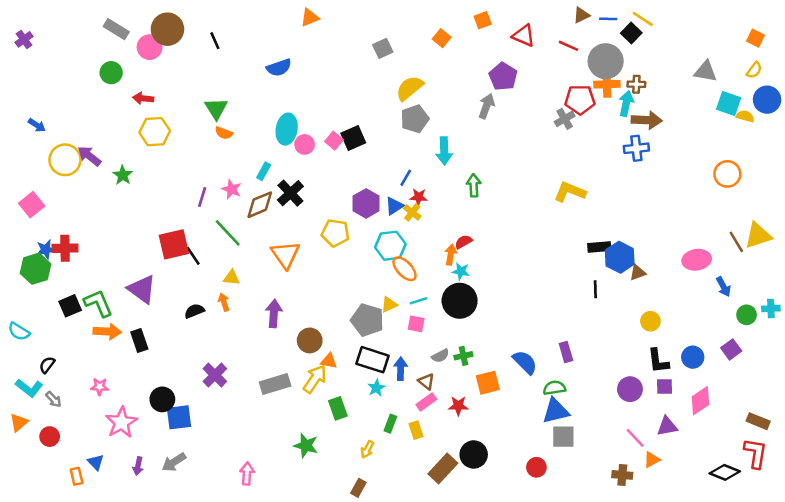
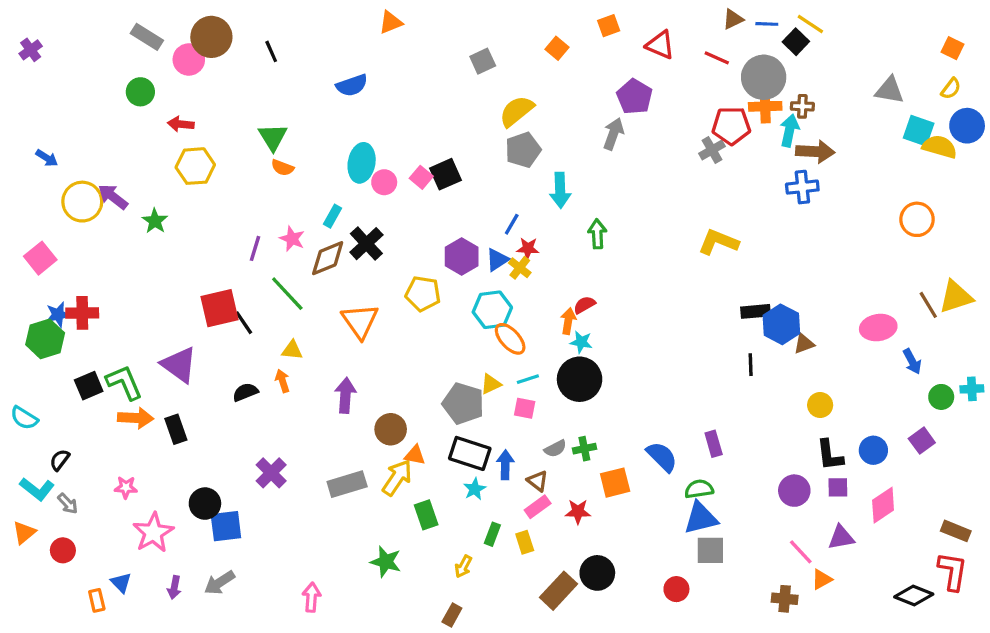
yellow semicircle: (745, 116) -> (940, 147), size x1.5

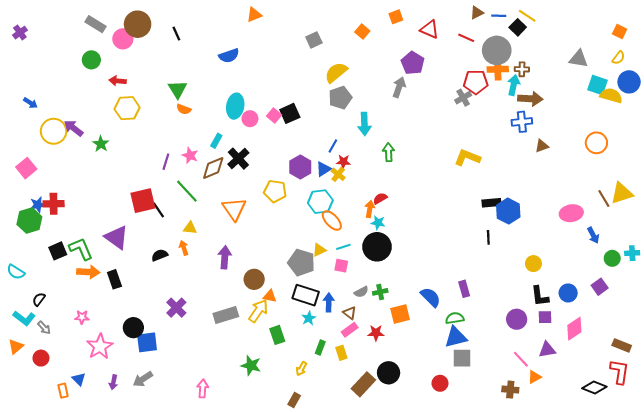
brown triangle: (804, 344) -> (542, 146), moved

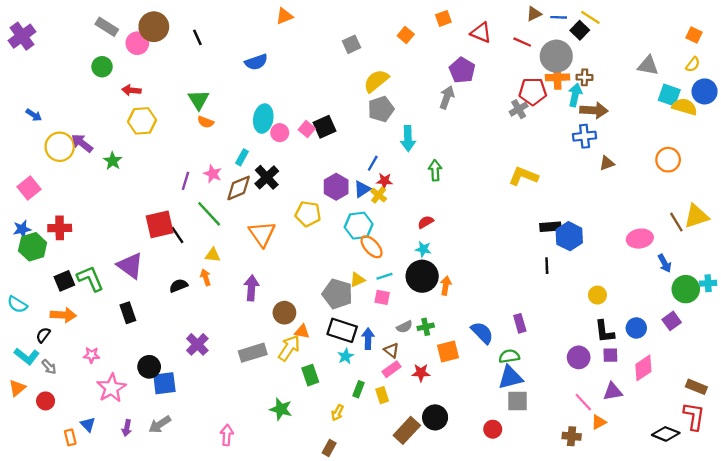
purple cross: (20, 33) -> (22, 36), size x1.6
blue star: (38, 205) -> (22, 229), moved
orange arrow: (370, 209) -> (446, 286), moved
green circle: (612, 258) -> (686, 289), size x1.5
orange arrow: (88, 272) -> (63, 315), moved

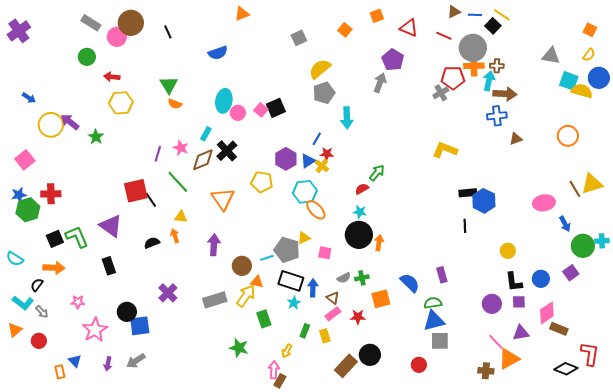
green arrow: (435, 170) -> (377, 173), moved, turned 42
cyan line: (384, 276) -> (267, 258), moved
brown rectangle: (696, 387) -> (559, 329), moved
orange triangle: (599, 422) -> (509, 359), size x1.6
pink arrow: (227, 435) -> (274, 370), moved

